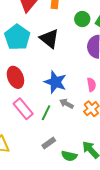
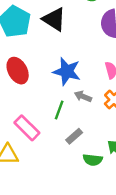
pink rectangle: (23, 109) -> (27, 128), moved
gray rectangle: (49, 143) -> (74, 136), moved

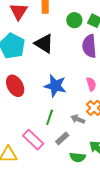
gray arrow: (83, 96) -> (78, 119), moved
pink rectangle: (27, 128) -> (33, 140), moved

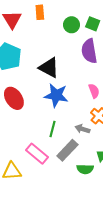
black triangle: (44, 44) -> (49, 68), moved
gray rectangle: (62, 138) -> (67, 150), size x1.5

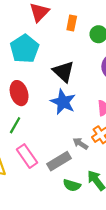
orange rectangle: (40, 12) -> (72, 23), moved
green line: (53, 129) -> (15, 125), moved

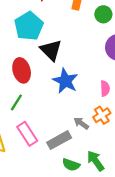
black triangle: (63, 72) -> (51, 50), moved

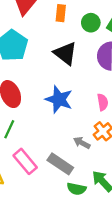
black triangle: (51, 50) -> (65, 53), moved
gray rectangle: (59, 140) -> (60, 164), turned 70

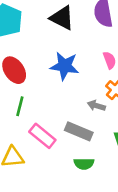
green semicircle: (76, 189) -> (84, 164), moved

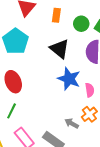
blue star: (65, 66) -> (69, 79), moved

